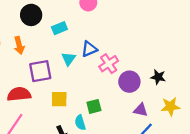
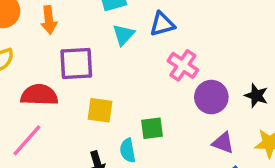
blue triangle: (89, 49) -> (162, 24), moved
cyan triangle: (69, 59) -> (123, 35), moved
pink cross: (109, 64) -> (183, 65), turned -30

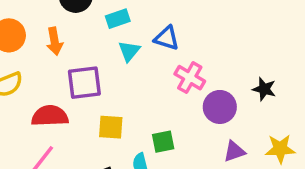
blue triangle: (162, 24) -> (167, 38), turned 36
black star: (256, 96) -> (264, 89), moved
purple triangle: (223, 143) -> (234, 151), turned -35

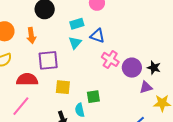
cyan rectangle: (118, 19) -> (77, 24), moved
purple circle: (220, 107) -> (132, 68), moved
purple triangle: (234, 151) -> (146, 87), moved

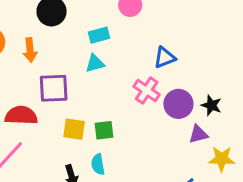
blue triangle: (97, 36) -> (165, 58), moved, turned -42
cyan triangle: (75, 43) -> (95, 63), turned 32
green square: (93, 97) -> (104, 130), moved

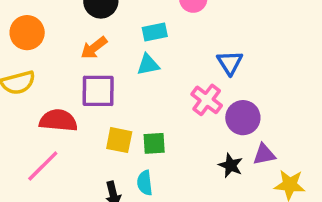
orange arrow: (30, 50) -> (94, 48), moved, turned 55
blue triangle: (165, 58) -> (230, 63), turned -45
black star: (211, 105) -> (231, 165), moved

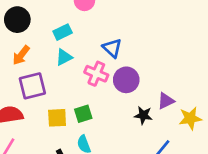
blue triangle: (230, 63) -> (112, 48), moved
pink cross: (207, 100) -> (96, 74), moved
purple circle: (243, 118) -> (126, 80), moved

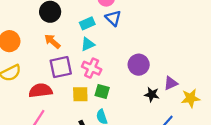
blue triangle: (112, 48) -> (113, 18), moved
orange arrow: (21, 55) -> (52, 41), turned 91
pink cross: (96, 74) -> (92, 68), moved
green square: (83, 114) -> (102, 91), turned 32

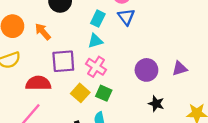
cyan rectangle: (87, 23) -> (98, 19), turned -48
orange arrow: (52, 41) -> (43, 32), moved
purple triangle: (171, 83) -> (180, 69), moved
yellow square: (80, 94) -> (80, 93), turned 35

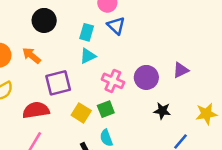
pink cross: (96, 67) -> (113, 81), moved
green square: (104, 93) -> (106, 109), turned -35

